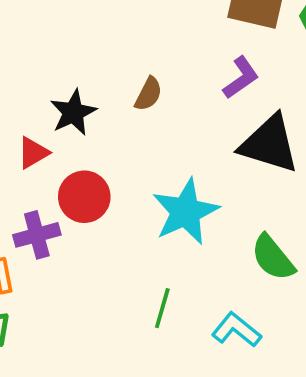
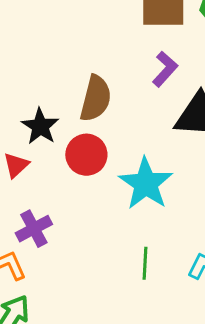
brown semicircle: (148, 94) -> (96, 98), size x1.6
red circle: (84, 197) -> (86, 155), moved

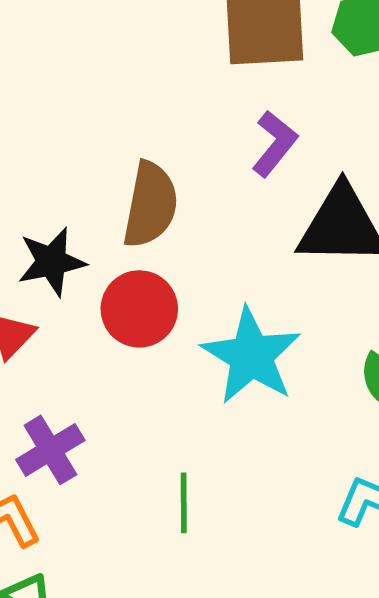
black star: (40, 126) -> (52, 262), turned 30
green line: (145, 263) -> (184, 503), moved

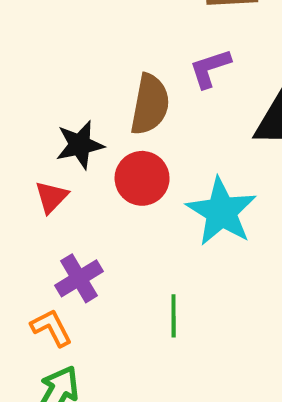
purple L-shape: (275, 144) -> (210, 68), moved, turned -147

